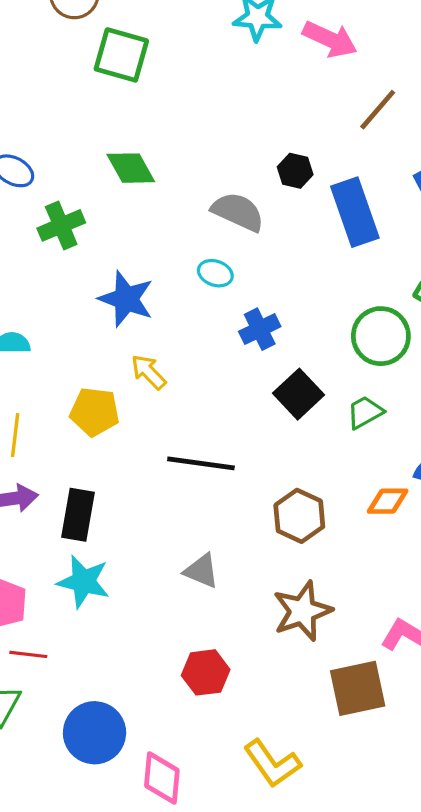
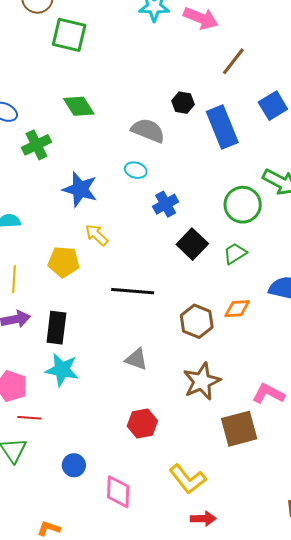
orange diamond: (388, 501) -> (237, 309), moved
blue circle: (95, 733) -> (74, 465), size x0.6

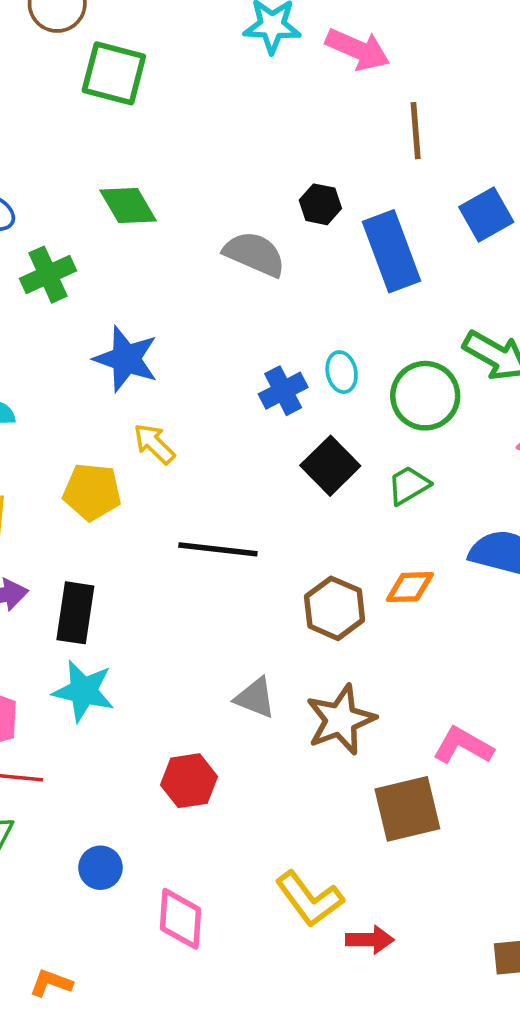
brown line: (233, 61) -> (416, 131), turned -44
cyan ellipse: (136, 170) -> (342, 372), moved, turned 60
gray triangle: (136, 359) -> (255, 698), moved
red hexagon: (142, 423) -> (189, 781), moved
red arrow: (203, 519) -> (370, 940), moved

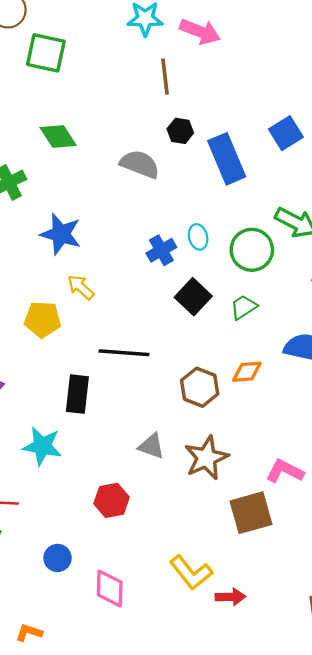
brown line: (416, 131) -> (165, 77), moved
black rectangle: (75, 613) -> (77, 394), moved

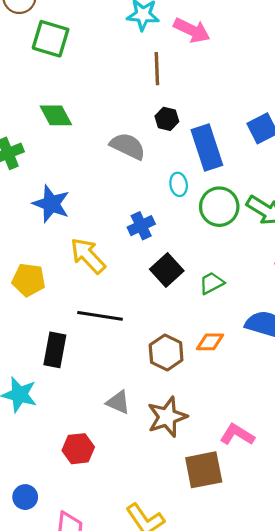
cyan ellipse: (198, 237) -> (179, 184), moved
green circle: (252, 250) -> (219, 207), moved
yellow arrow: (81, 287) -> (88, 256), moved, size x1.5

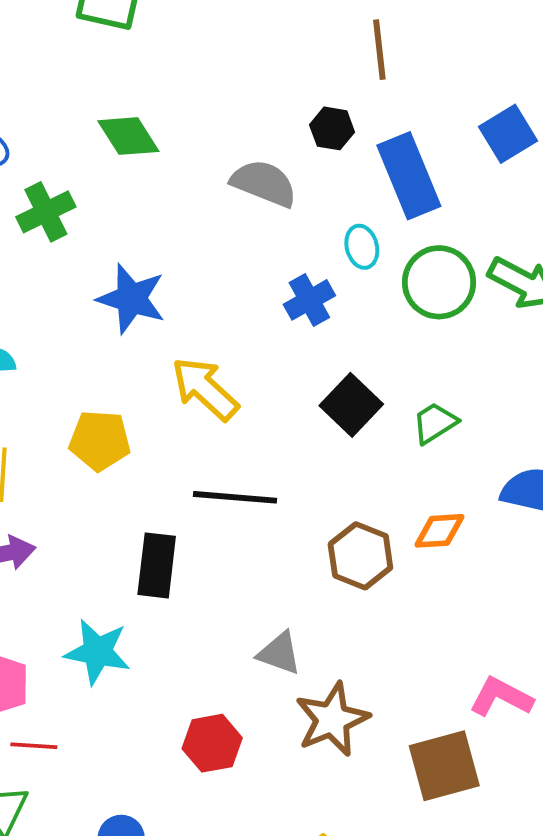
brown line: (157, 69) -> (379, 50), moved
blue cross: (141, 226) -> (309, 300), moved
brown star: (167, 417) -> (332, 719), moved

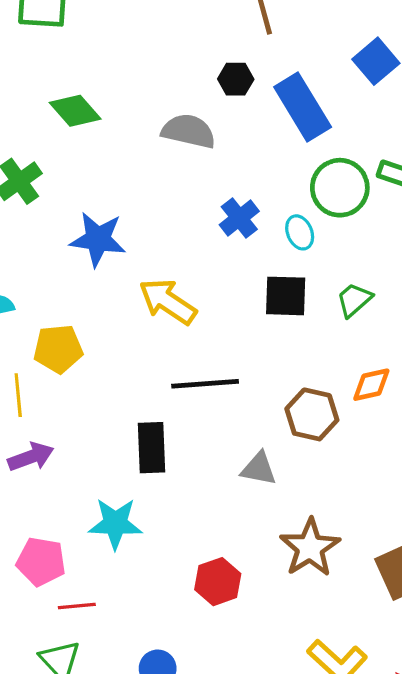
cyan ellipse: (362, 247) -> (300, 232), moved
black square: (351, 405) -> (286, 296), turned -33
yellow pentagon: (100, 440) -> (58, 349), moved
gray triangle: (279, 653) -> (259, 469), moved

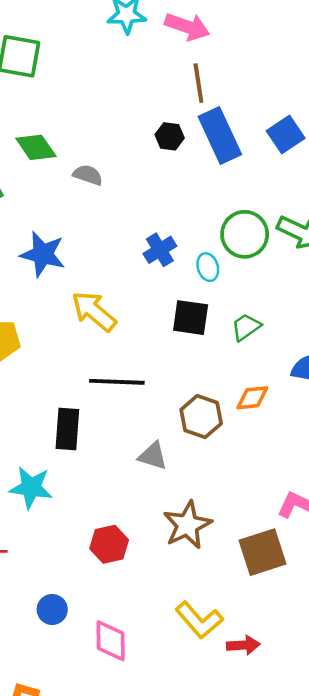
blue rectangle: (303, 107) -> (220, 136), moved
gray semicircle: (189, 131) -> (88, 175), moved, size x0.7

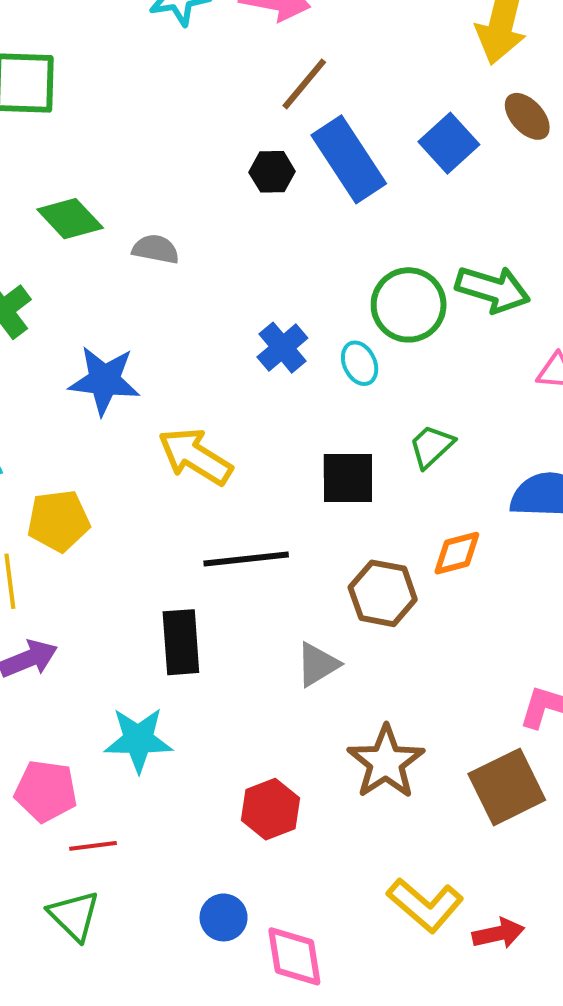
brown line: (198, 83) -> (304, 84), turned 57
black square: (191, 318) -> (348, 478), moved
gray triangle: (153, 456) -> (318, 664), turned -40
blue circle: (52, 609) -> (224, 917), moved

